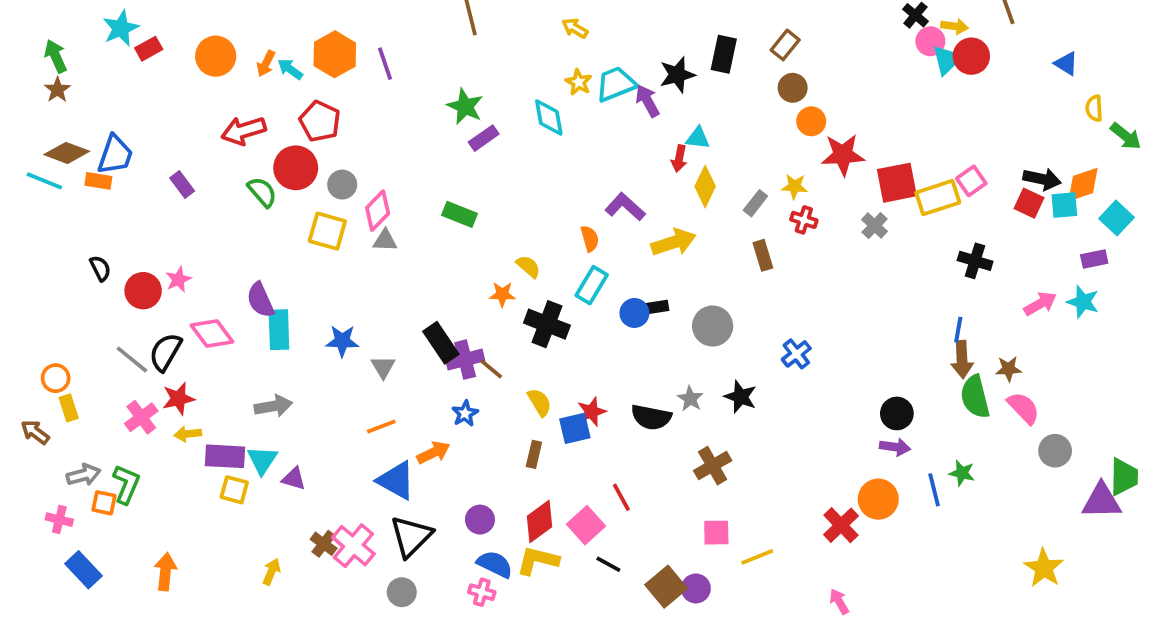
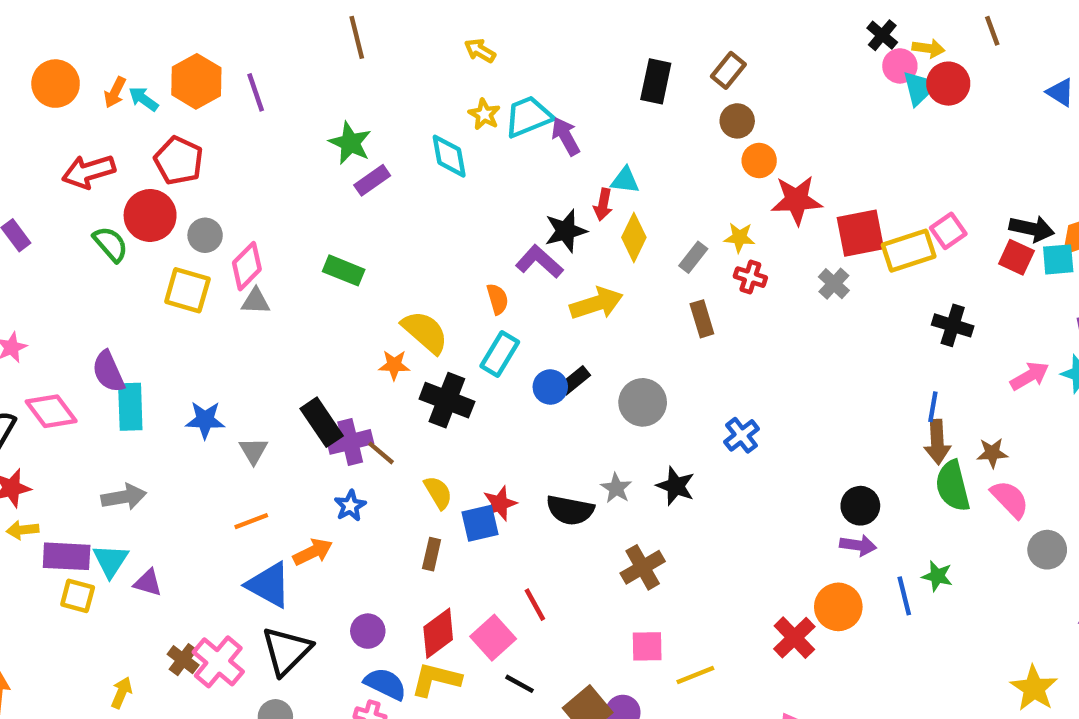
black star: (677, 75) -> (566, 231), moved
yellow semicircle: (528, 266) -> (425, 332), size x1.6
black rectangle: (655, 307) -> (574, 380), turned -30

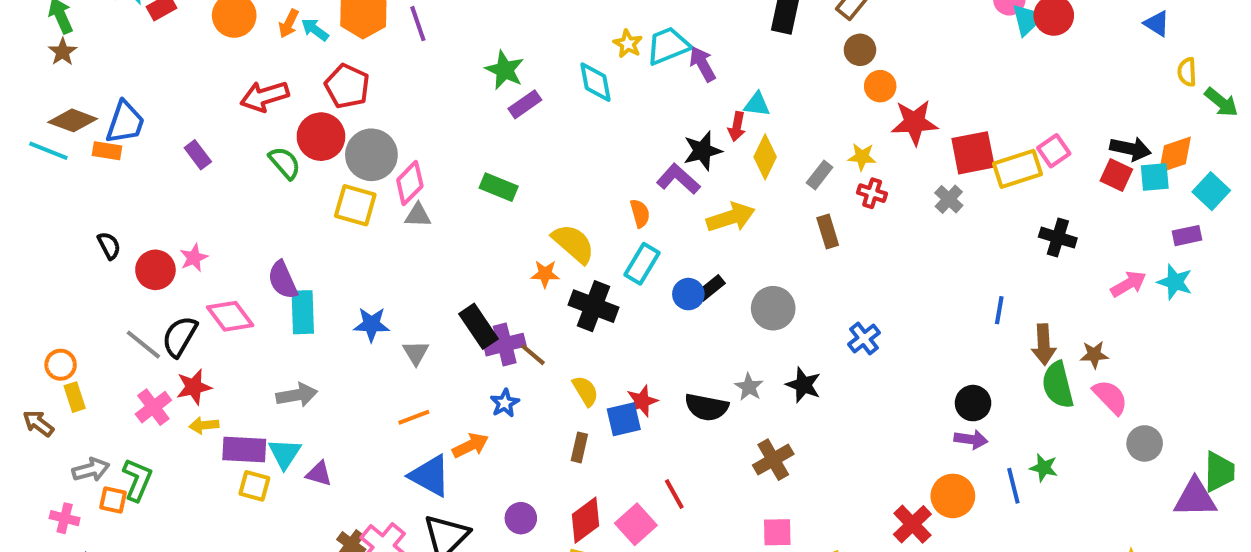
gray circle: (205, 235) -> (371, 155), size x1.6
blue line: (933, 407) -> (999, 310), moved

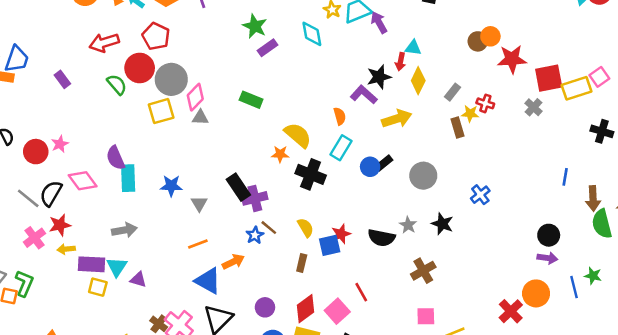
brown circle: (860, 50) -> (478, 41), moved
yellow star: (862, 157) -> (470, 114), moved
yellow square: (355, 205) -> (161, 111), turned -32
brown line: (533, 355) -> (269, 228), moved

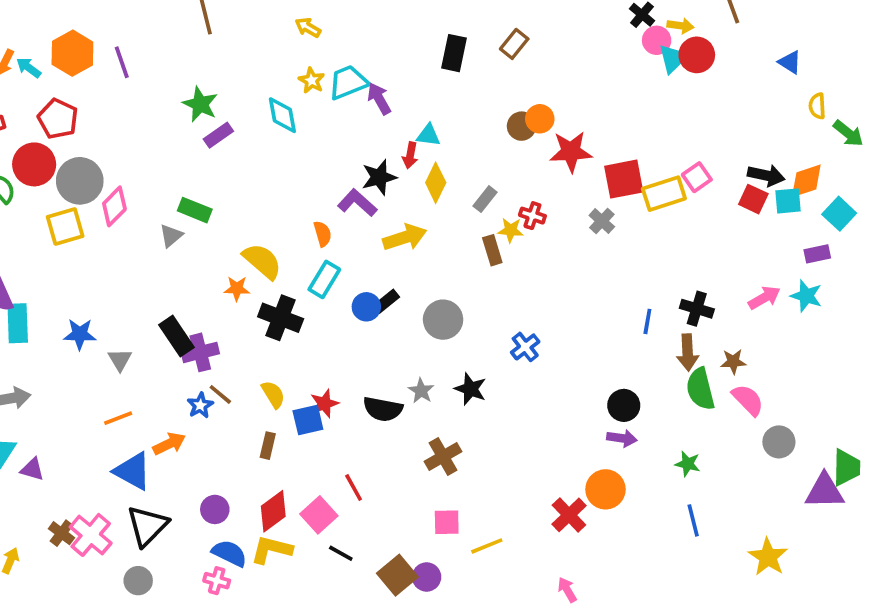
gray triangle: (200, 117) -> (171, 236), moved, turned -42
black cross: (602, 131) -> (697, 309), moved
blue line: (574, 287) -> (693, 520), moved

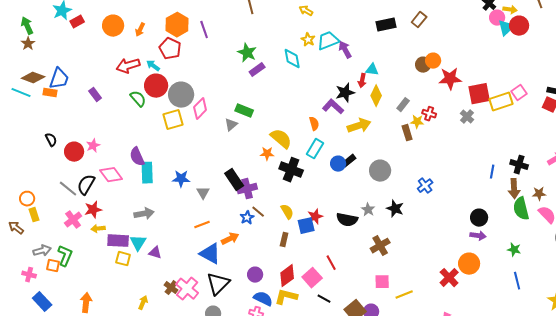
black rectangle: (454, 53) -> (386, 25), turned 66
cyan arrow: (29, 68) -> (153, 66), moved
red pentagon: (58, 119) -> (170, 49), moved

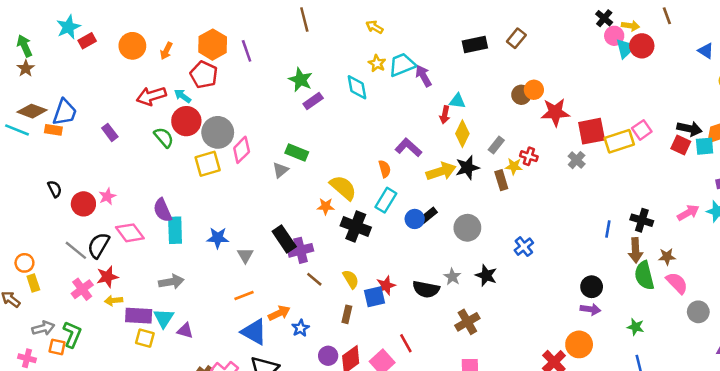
black star: (345, 93) -> (467, 168), moved
blue star: (247, 218) -> (301, 328), moved
purple circle: (255, 275) -> (328, 356), moved

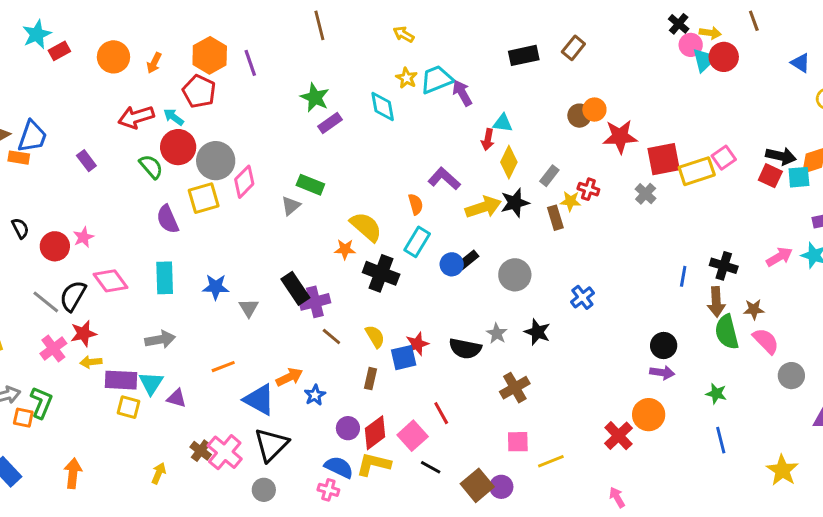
purple semicircle: (162, 210) -> (168, 219), moved
orange line: (244, 296) -> (223, 367), moved

